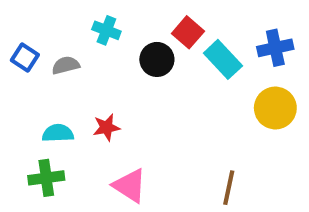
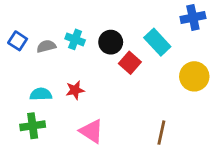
cyan cross: (106, 30) -> (75, 39), moved
red square: (188, 32) -> (130, 63), moved
blue cross: (275, 48) -> (193, 17), moved

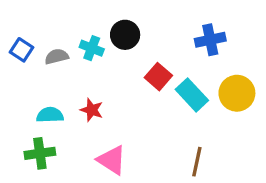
blue cross: (193, 17) -> (210, 40), moved
black circle: (111, 42) -> (125, 35), moved
cyan rectangle: (157, 42) -> (192, 95), moved
red star: (75, 90) -> (92, 110), turned 30

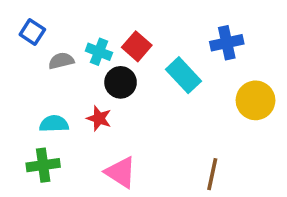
black circle: (125, 35) -> (121, 82), moved
blue square: (22, 50) -> (32, 32), moved
red square: (158, 77) -> (137, 46), moved
cyan rectangle: (192, 95) -> (184, 75), moved

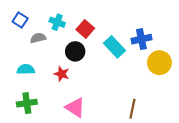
blue cross: (227, 43) -> (141, 39), moved
cyan cross: (99, 52) -> (57, 22), moved
cyan semicircle: (54, 124) -> (26, 69), moved

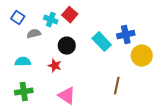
red square: (85, 29) -> (70, 15), moved
brown line: (132, 109) -> (117, 86), moved

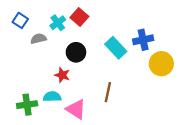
cyan cross: (51, 20) -> (58, 23), turned 32
cyan semicircle: (23, 62) -> (52, 97), moved
brown line: (117, 86) -> (108, 92), moved

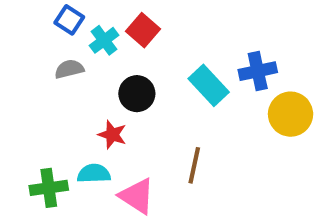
blue square: (20, 20) -> (69, 20), moved

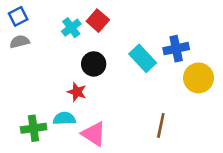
blue square: (69, 20) -> (18, 16), moved, turned 30
gray semicircle: (69, 69) -> (20, 42), moved
brown line: (194, 165) -> (161, 125), moved

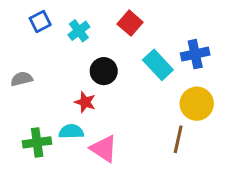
blue square: (18, 16) -> (40, 21), moved
red square: (98, 21) -> (130, 23), moved
gray semicircle: (20, 42) -> (22, 79), moved
yellow circle: (199, 78) -> (197, 104), moved

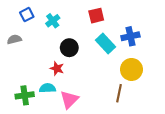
red square: (130, 23) -> (96, 16), moved, turned 35
gray semicircle: (22, 79) -> (14, 39), moved
pink triangle: (104, 149) -> (69, 100), turned 42

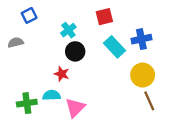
cyan cross: (53, 21) -> (68, 30), moved
brown line: (119, 93) -> (149, 101), moved, turned -36

